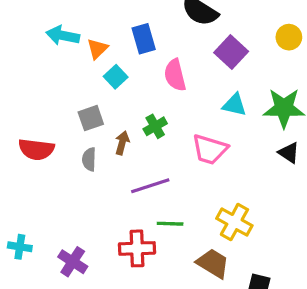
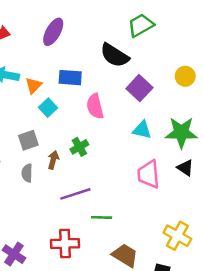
blue rectangle: (144, 39) -> (70, 78), turned -70
pink trapezoid: (210, 149) -> (149, 174), moved, turned 68
yellow cross: (234, 222) -> (177, 236), moved
green line: (170, 224) -> (102, 217), moved

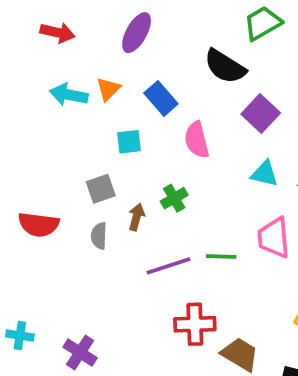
blue rectangle: (70, 78) -> (161, 98), turned 45
orange triangle: (34, 85) -> (108, 89), moved
cyan square: (48, 108) -> (129, 142), turned 36
green line: (102, 217) -> (221, 257), moved
red cross: (65, 244) -> (195, 324), moved

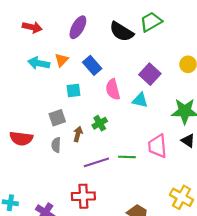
black semicircle: (225, 66) -> (122, 32), moved
cyan triangle: (264, 174) -> (140, 100), moved
red cross: (195, 324) -> (83, 196), moved

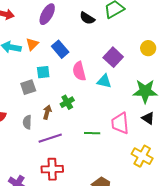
black semicircle: (122, 32) -> (87, 18), size x0.7
gray square: (57, 118) -> (28, 87), moved
purple line: (96, 162) -> (50, 138), moved
yellow cross: (181, 197) -> (142, 156), moved

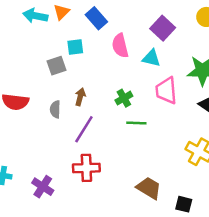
green cross: (67, 102) -> (124, 98), moved
pink trapezoid: (120, 123) -> (166, 91), moved
purple line: (50, 138) -> (84, 129), turned -40

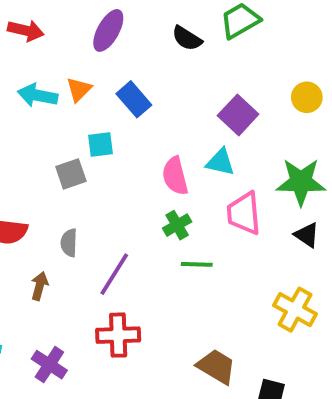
pink semicircle: (120, 46) -> (175, 176), moved
brown arrow: (80, 97) -> (40, 286), moved

